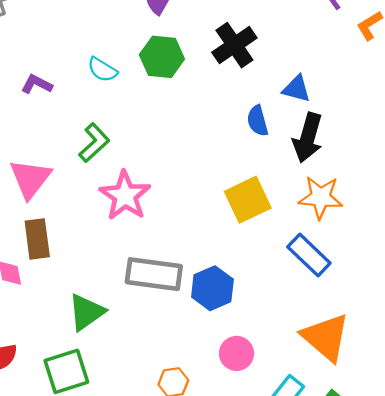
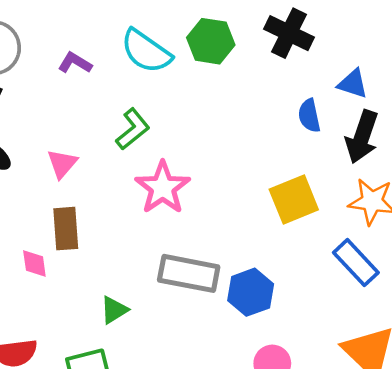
black cross: (234, 45) -> (289, 33), turned -33
cyan semicircle: (102, 70) -> (146, 51), size x1.6
pink triangle: (30, 179) -> (62, 164), size x0.7
green triangle: (86, 312) -> (114, 310), size x0.7

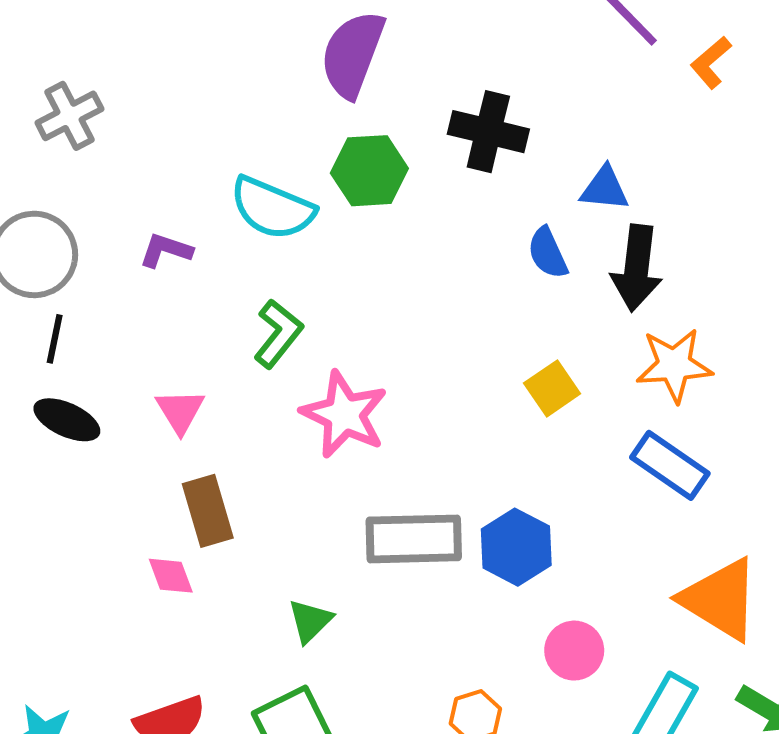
yellow square: (294, 200) -> (552, 388), size x0.7

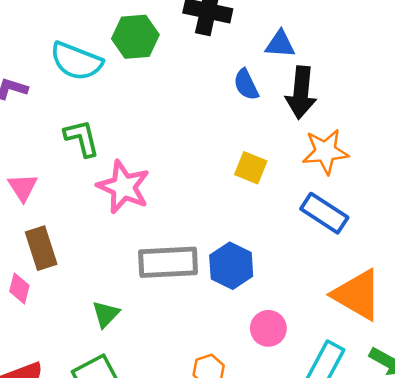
green L-shape: (278, 334) -> (82, 138), turned -51
yellow square: (552, 388) -> (251, 168), turned -32
pink diamond: (171, 576) -> (19, 288), turned 36

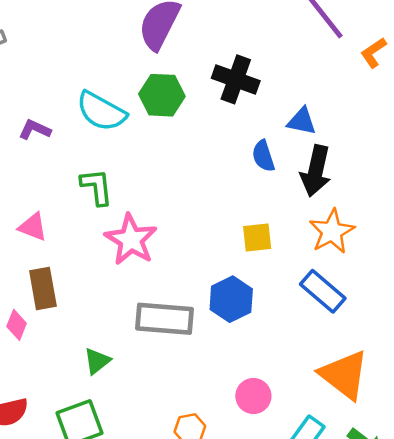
orange star: (325, 152) -> (332, 231), turned -30
yellow square: (251, 168) -> (257, 238), turned -36
pink triangle: (23, 187) -> (33, 227), turned -44
blue hexagon: (231, 266) -> (231, 299), moved

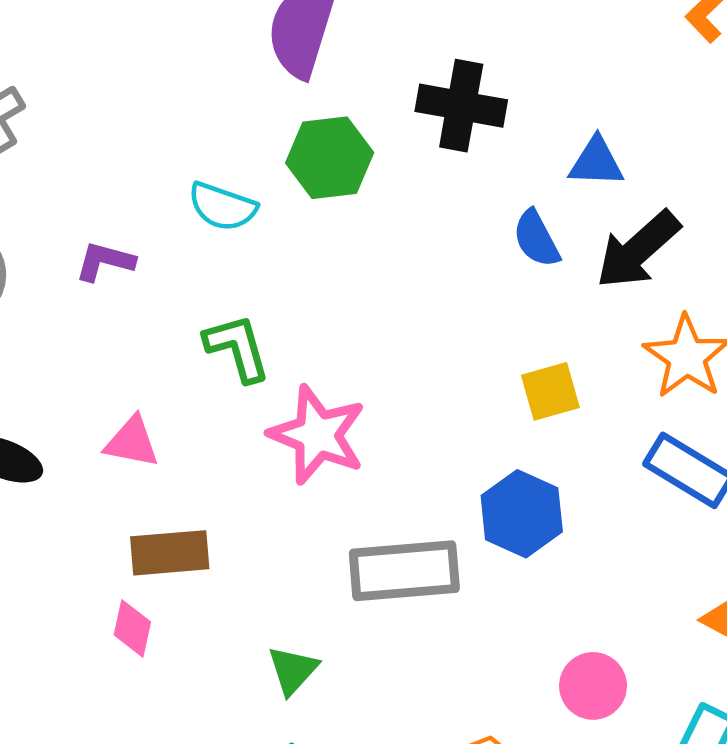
cyan semicircle: (101, 111) -> (222, 207), size x0.7
black arrow: (316, 171) -> (638, 250), turned 45
brown rectangle: (43, 288) -> (170, 553), turned -75

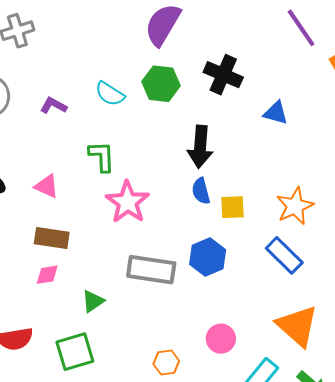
blue semicircle: (536, 239) -> (201, 191), moved
black arrow: (638, 250) -> (200, 147), moved, turned -57
pink diamond: (132, 628) -> (47, 275), moved, turned 55

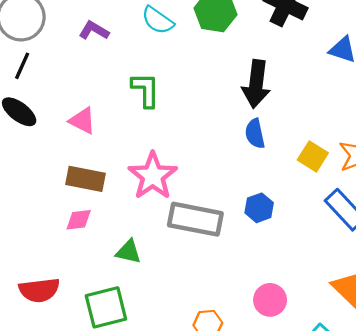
pink star: (128, 202) -> (153, 176), moved
yellow square: (233, 207) -> (313, 156), moved, turned 32
blue hexagon: (208, 257) -> (259, 208), size x0.7
green triangle: (93, 301) -> (128, 252), turned 45

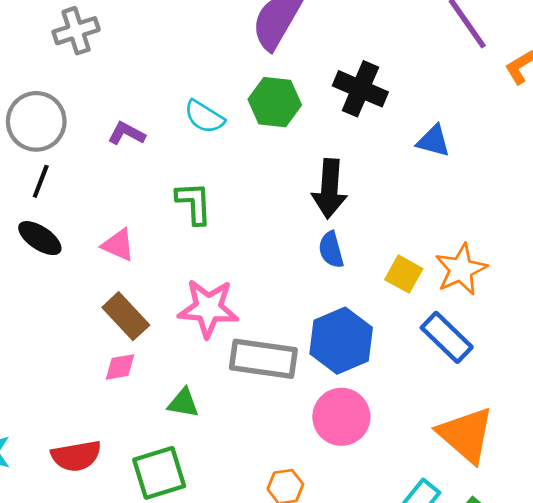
pink star: (153, 176) -> (208, 308), turned -30
brown rectangle: (86, 179) -> (126, 316), turned 39
blue hexagon: (259, 208) -> (341, 341), size x1.8
pink circle: (270, 300) -> (341, 417), moved, size x1.4

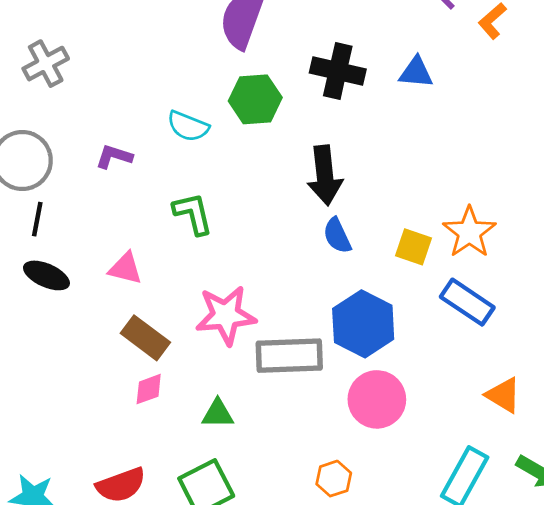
blue triangle: (433, 141) -> (416, 72), moved
orange triangle: (466, 435) -> (503, 395), size x0.6

